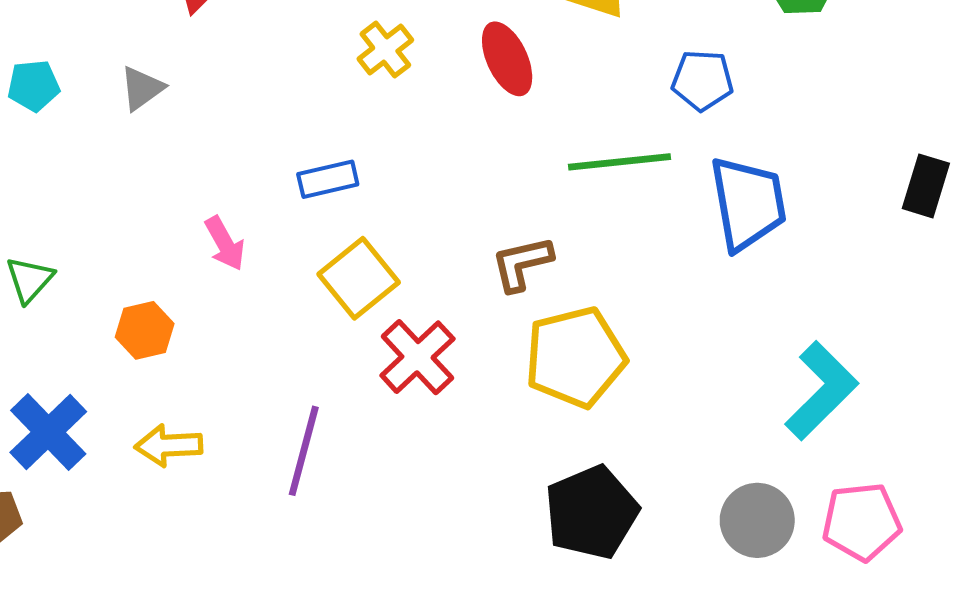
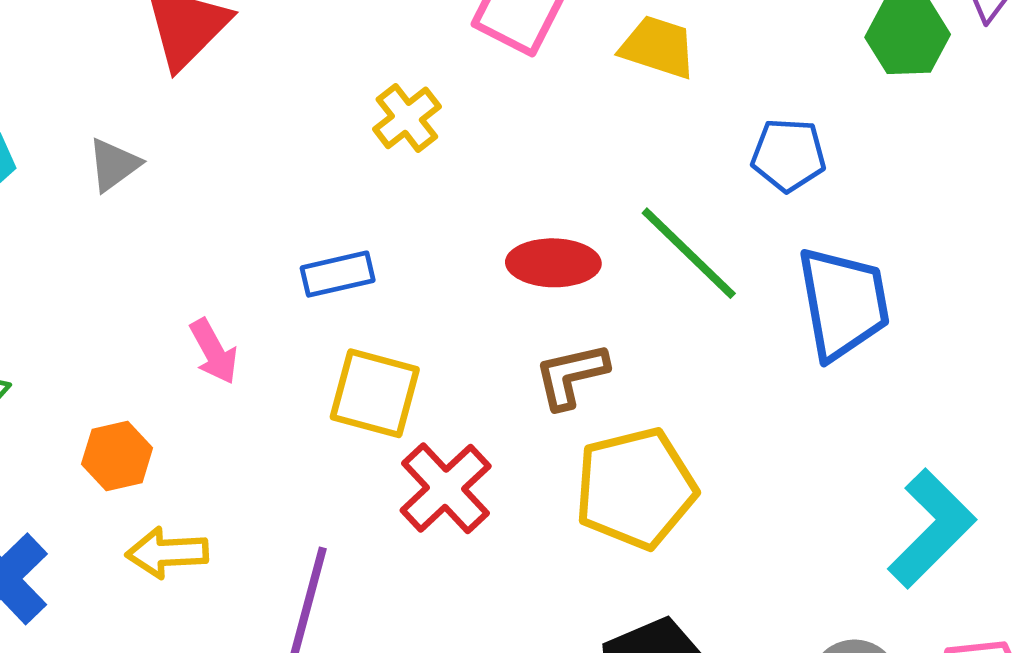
red ellipse: (507, 59) -> (553, 263), moved, turned -64
green line: (619, 162) -> (689, 253), turned 50
yellow square: (359, 278) -> (375, 393), turned -36
yellow arrow: (169, 445) -> (167, 553), moved

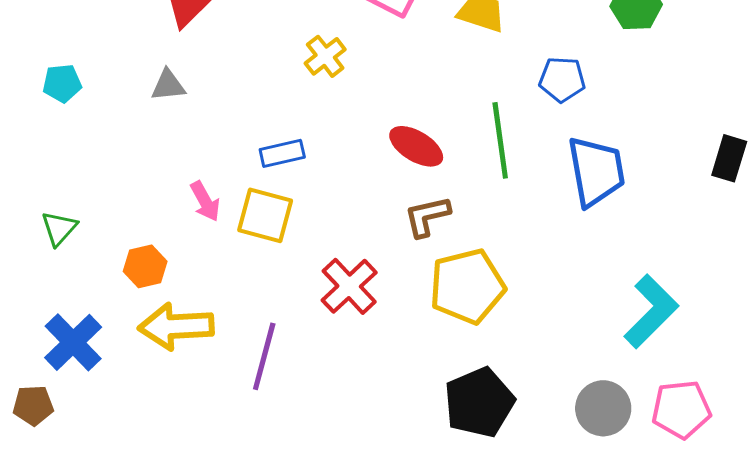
gray triangle: (114, 165) -> (168, 85), moved, turned 30
green line: (689, 253) -> (500, 140), turned 38
red ellipse: (553, 263) -> (416, 146), turned 30
yellow square: (375, 393) -> (265, 215), moved
yellow arrow: (167, 553) -> (176, 326), size x1.5

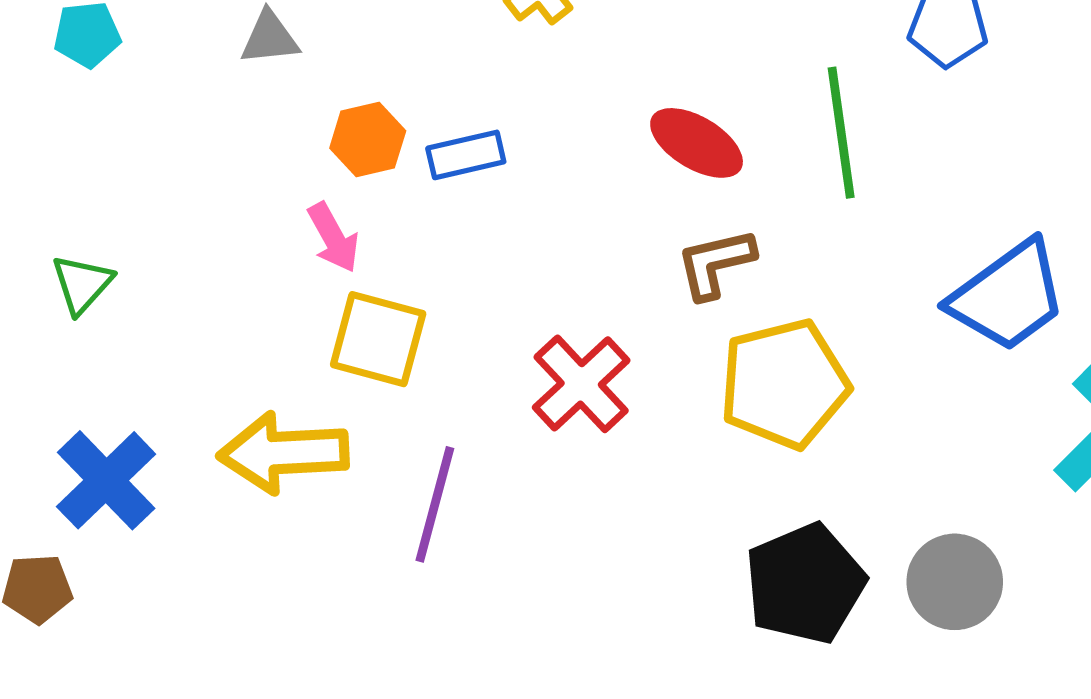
blue trapezoid: (596, 171) -> (1008, 296), moved, turned 64
yellow square: (265, 215) -> (378, 339), moved
orange hexagon: (145, 266) -> (368, 139), moved
gray circle: (603, 408) -> (955, 582), moved

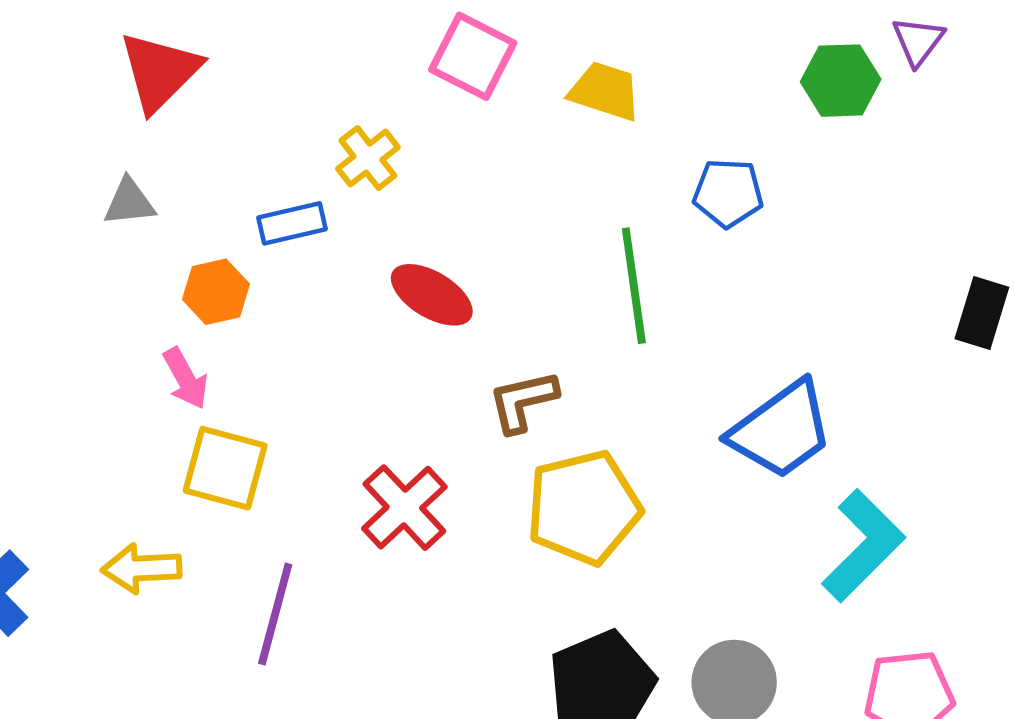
red ellipse: (697, 143) -> (432, 295), moved
blue rectangle: (466, 155) -> (292, 223), moved
yellow arrow: (283, 453) -> (141, 568), size x0.7

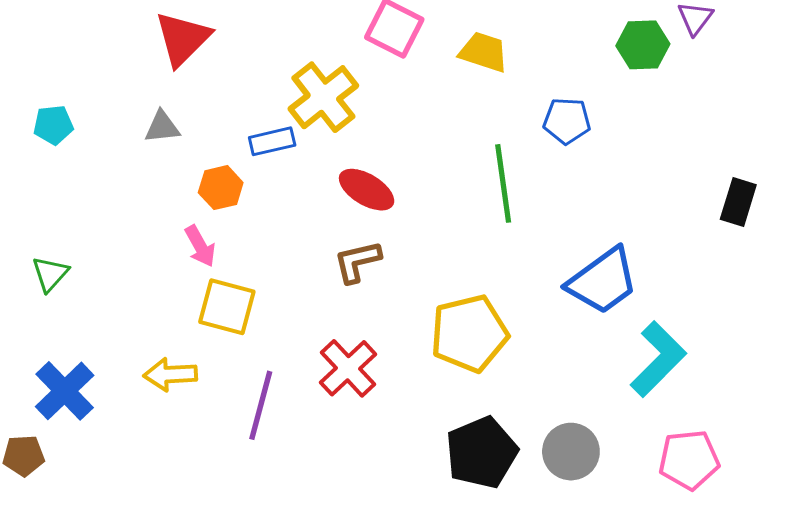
yellow cross: (368, 158) -> (323, 97), size x1.6
brown L-shape: (523, 401) -> (357, 262), moved
red cross: (404, 508) -> (348, 368), moved

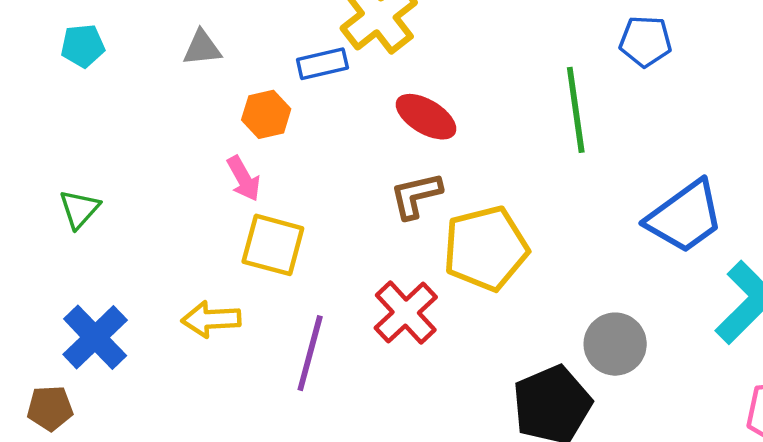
yellow pentagon: (469, 333) -> (486, 248), moved
gray circle: (571, 452) -> (615, 344), moved

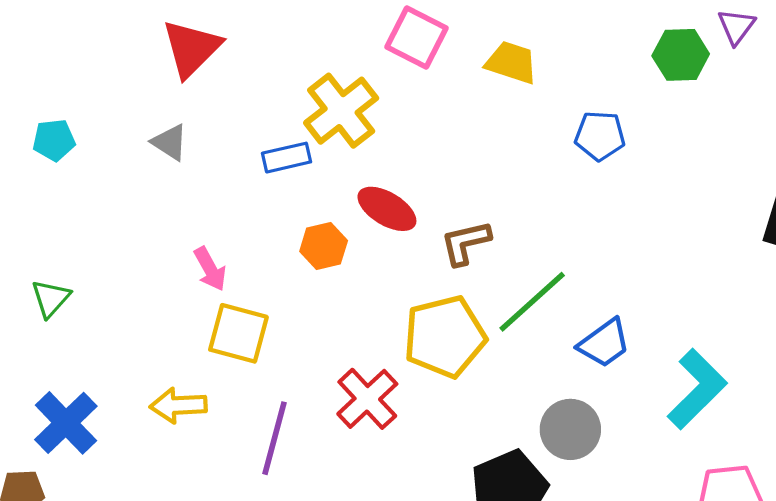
gray triangle: (202, 48) -> (170, 142), turned 39
green line: (576, 110) -> (532, 302), moved, turned 56
orange hexagon: (266, 114) -> (324, 246), moved
brown L-shape: (416, 195) -> (466, 243), moved
blue trapezoid: (685, 217) -> (604, 343), moved, size x0.7

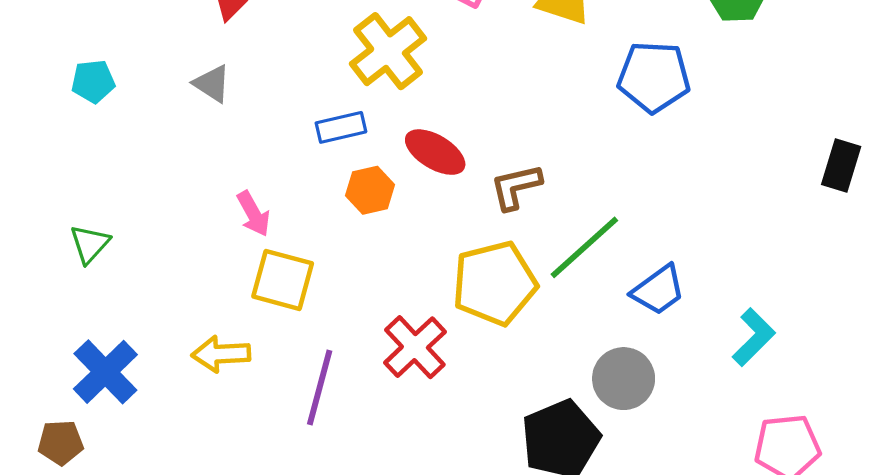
blue pentagon: (600, 136) -> (654, 77), size x1.4
blue rectangle: (286, 158) -> (341, 127), moved
cyan L-shape: (697, 389) -> (754, 337), size x0.7

